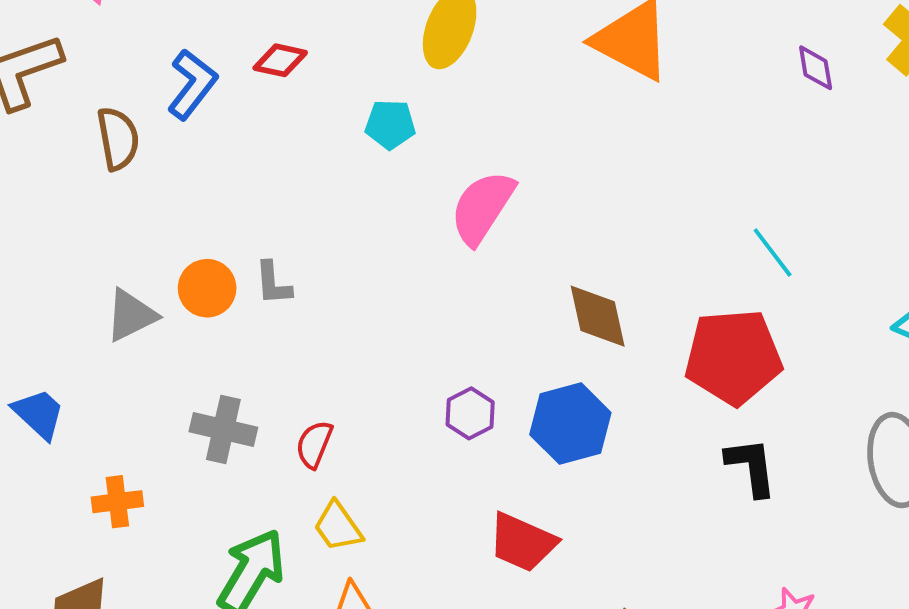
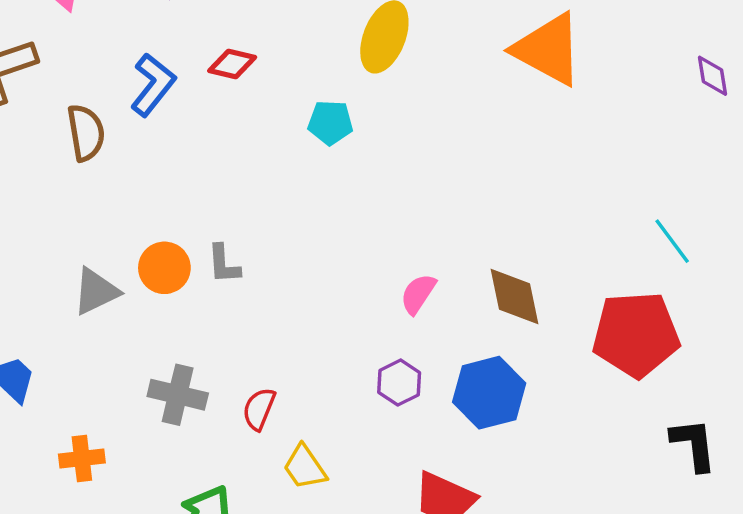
pink semicircle: (482, 207) -> (418, 294), moved, size x0.6
black L-shape: (751, 467) -> (694, 445), moved
yellow trapezoid: (338, 527) -> (305, 467), moved

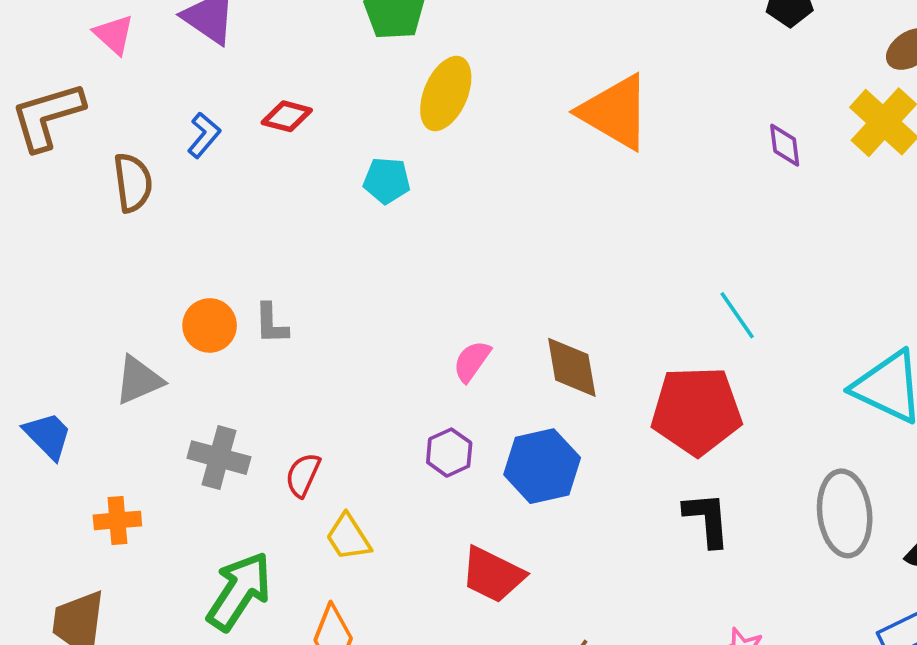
blue L-shape: (153, 85) -> (204, 135), size x0.7
gray triangle: (96, 291) -> (139, 380), moved
black L-shape: (694, 445) -> (707, 519), moved

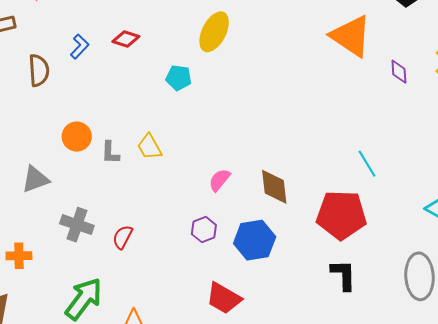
orange triangle: (615, 112) -> (351, 36), moved
orange circle: (210, 325) -> (77, 137), moved
yellow trapezoid: (348, 537) -> (149, 147), moved

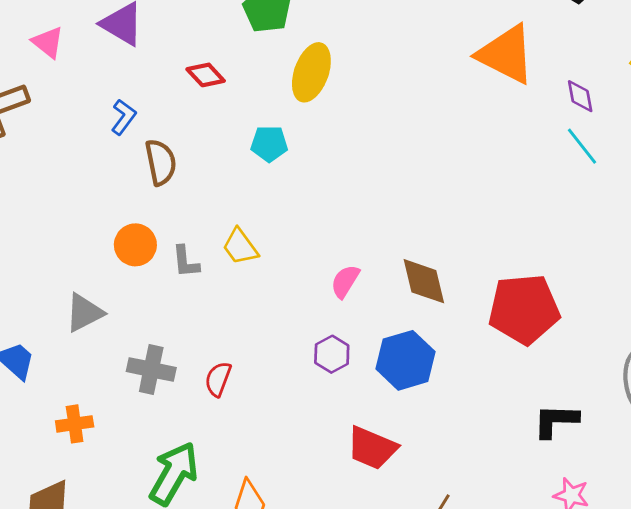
red diamond: (126, 39) -> (206, 75), moved, turned 36
brown semicircle: (39, 70) -> (161, 162), moved
cyan line: (367, 164) -> (582, 146), moved
black L-shape: (344, 275) -> (556, 421), moved, turned -80

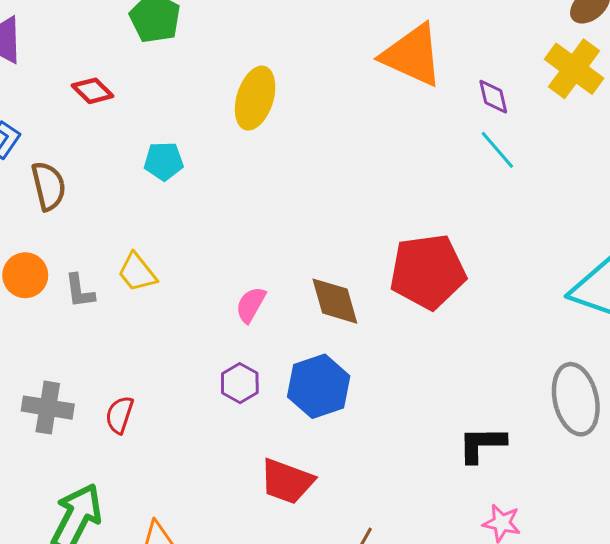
yellow ellipse: (311, 72) -> (255, 98), moved
red pentagon: (524, 309) -> (428, 272), moved

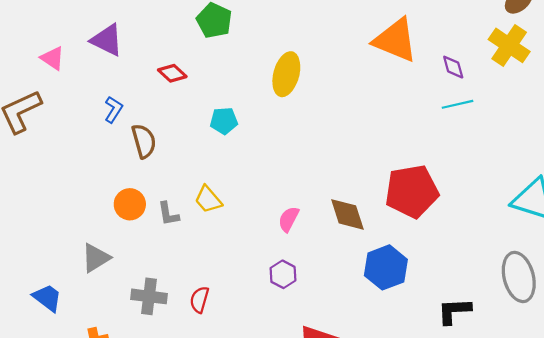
cyan line: (497, 150) -> (457, 104), turned -60
blue hexagon: (319, 386) -> (386, 267), moved

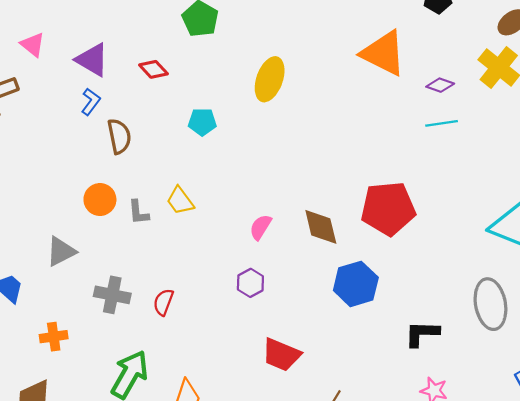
purple triangle: (107, 40) -> (92, 60), moved
purple diamond: (453, 67) -> (440, 85), turned -60

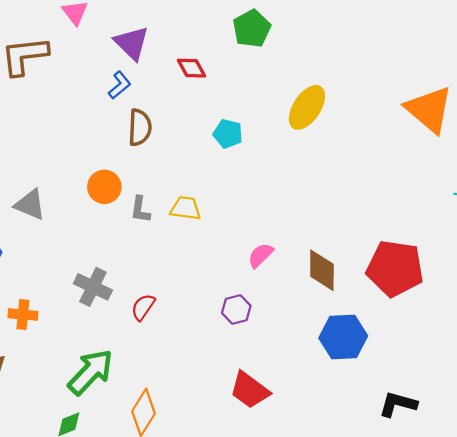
yellow trapezoid: (180, 201) -> (186, 208), turned 120
gray triangle: (61, 251) -> (30, 205), moved, turned 36

